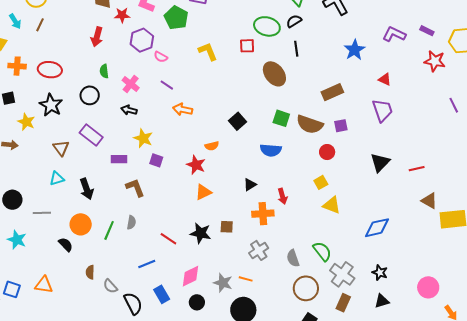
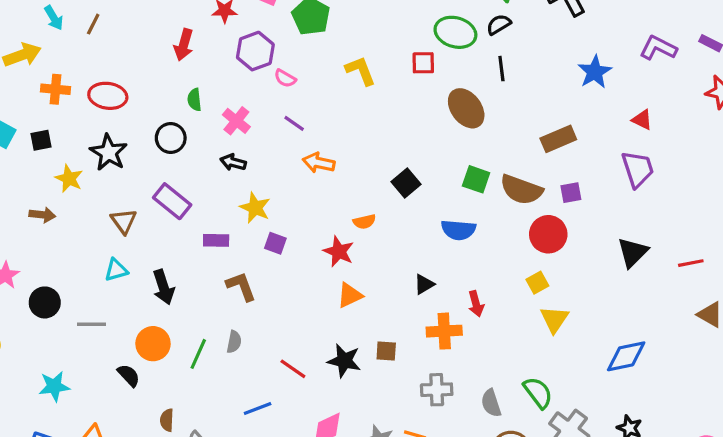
red circle: (327, 152) -> (548, 234), size x1.5
yellow triangle: (332, 205) -> (554, 319), turned 42
cyan star: (17, 240) -> (54, 386), moved, turned -30
gray cross: (259, 250) -> (437, 390), turned 30

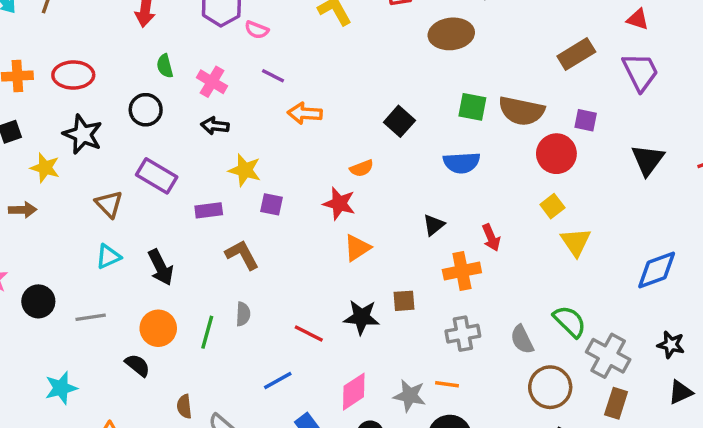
brown ellipse: (466, 108) -> (451, 34), turned -51
brown rectangle: (558, 139) -> (576, 54), moved
purple square: (571, 193) -> (586, 120), moved, turned 30

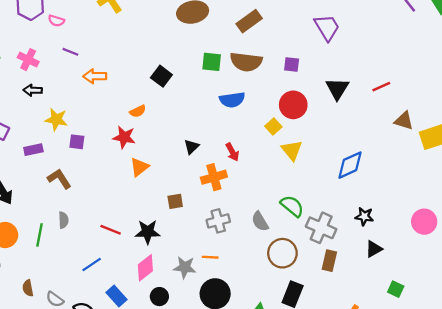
brown rectangle: (576, 54) -> (249, 21), moved
red circle: (556, 154) -> (293, 105), moved
blue semicircle: (462, 163) -> (232, 100), moved
black star: (361, 317) -> (148, 232), moved

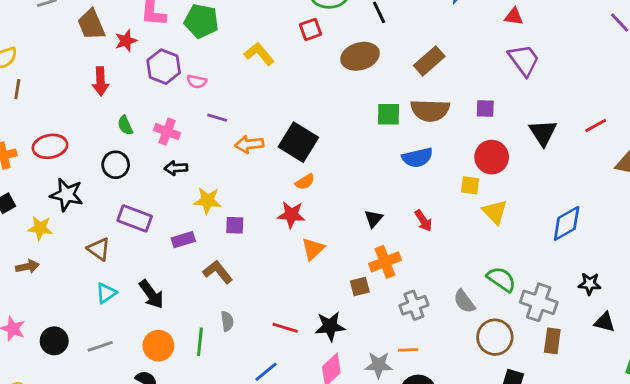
black square: (161, 76) -> (298, 142), moved, size x1.5
yellow square: (273, 127) -> (470, 185), turned -35
orange cross: (214, 177) -> (385, 262), moved
black triangle: (374, 249) -> (605, 322), turned 48

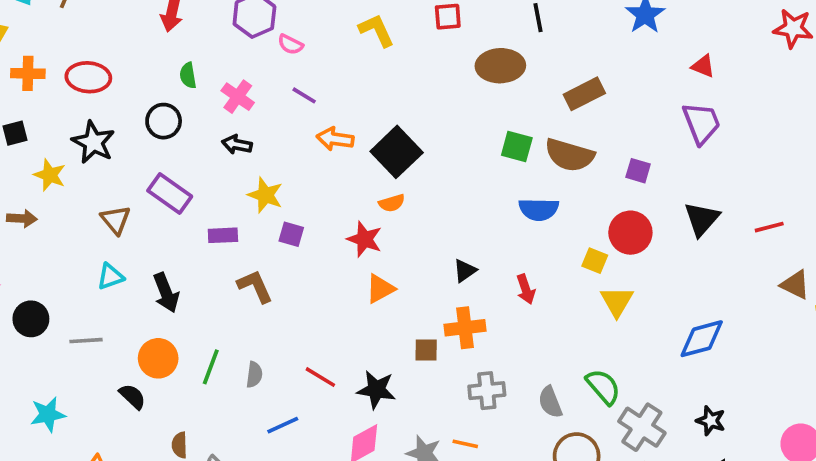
gray semicircle: (227, 321) -> (254, 375), moved

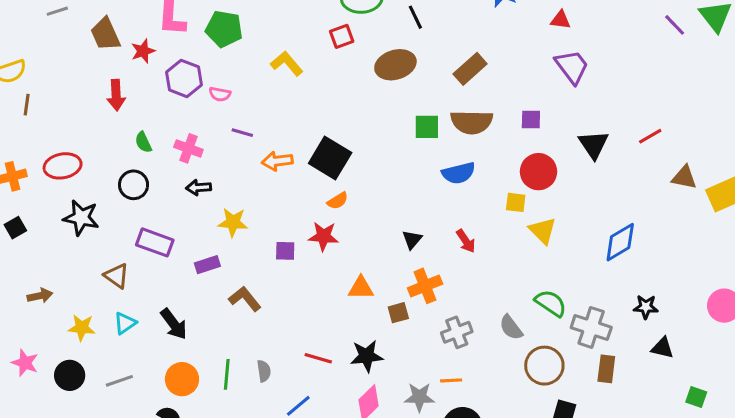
yellow star: (50, 175) -> (82, 328), moved
purple square: (291, 234) -> (285, 251), moved
orange triangle: (380, 289) -> (361, 288), moved, turned 44

